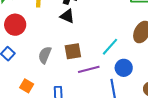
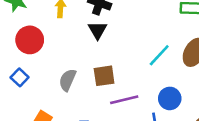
black triangle: (67, 16) -> (98, 30), turned 35
cyan line: (110, 47) -> (159, 55), moved

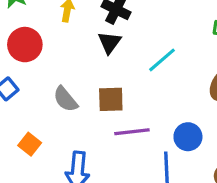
cyan line: (159, 55) -> (162, 60), moved
gray semicircle: (68, 80) -> (65, 99), turned -70

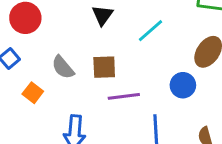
blue circle: (188, 137) -> (183, 85), moved
orange square: (30, 144) -> (33, 93), moved

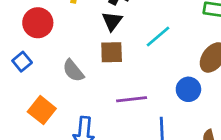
brown square: (104, 67) -> (112, 52), moved
orange square: (33, 93) -> (42, 110), moved, size x1.4

